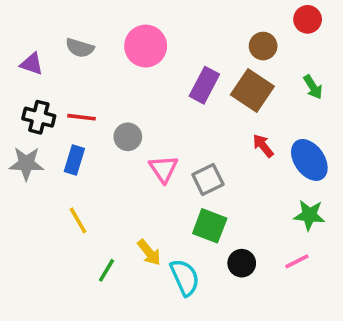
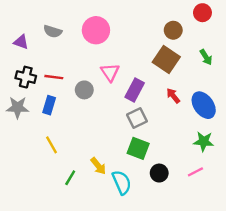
purple rectangle: (204, 85) -> (135, 90), moved
pink triangle: (163, 169) -> (110, 72), moved

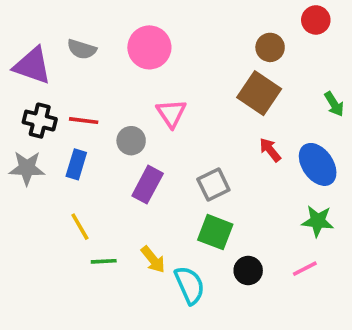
purple triangle: (21, 42) -> (32, 66), size x1.6
green arrow: (206, 57) -> (334, 104), moved
purple rectangle: (135, 90) -> (148, 185), moved
green line: (70, 178) -> (104, 261), moved, turned 56

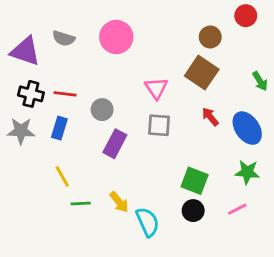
pink triangle: (171, 113) -> (156, 88), moved
gray square: (213, 185) -> (159, 125), moved, turned 30
green square: (215, 232) -> (195, 181), moved

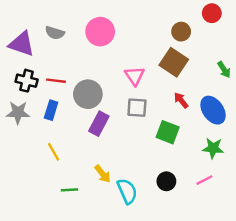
gray circle: (102, 110) -> (88, 94), size x1.5
green square: (195, 181) -> (168, 132), moved
green line: (81, 203) -> (69, 190), moved

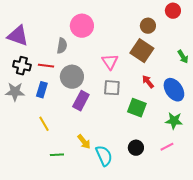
gray semicircle: (55, 33) -> (62, 46), moved, turned -98

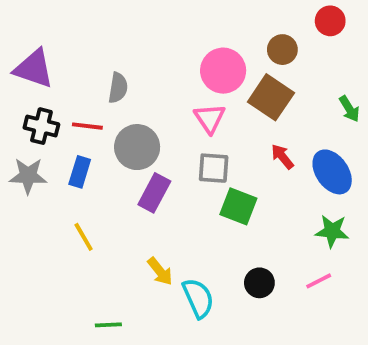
pink circle: (82, 26) -> (223, 71), moved
green square: (137, 108) -> (238, 206), moved
green line: (57, 155) -> (108, 325), moved

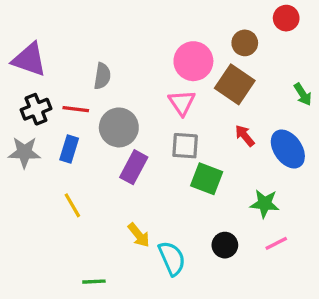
black cross: (41, 126) -> (36, 109), turned -36
green star: (332, 231) -> (265, 204), moved

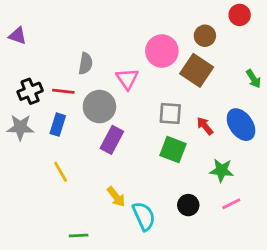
purple triangle: (29, 60) -> (18, 36), moved, size x0.6
pink triangle: (182, 103) -> (127, 79), moved
red arrow: (245, 136) -> (205, 126), moved
gray square: (185, 146) -> (170, 113), moved

